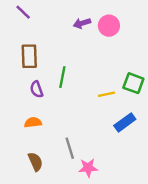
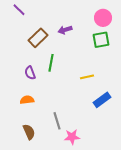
purple arrow: (82, 23) -> (65, 30), moved
pink circle: (109, 26) -> (103, 18), moved
brown rectangle: (29, 56) -> (38, 38), moved, turned 48
green square: (133, 83) -> (101, 40), moved, turned -30

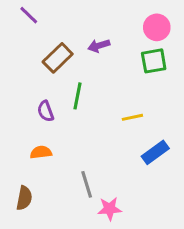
brown semicircle: (29, 132) -> (24, 198), moved, turned 35

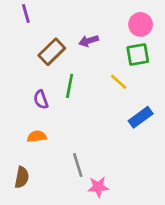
purple line: (29, 15) -> (26, 14), turned 30
yellow line: (132, 117) -> (119, 82), moved, turned 54
blue rectangle: (155, 152) -> (141, 117), moved

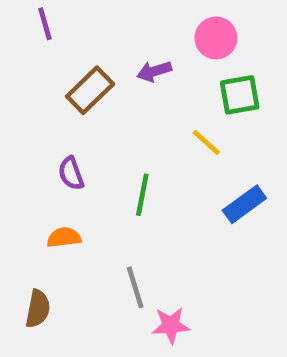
pink circle: (141, 24) -> (216, 38), moved
green line: (70, 86) -> (142, 195), moved

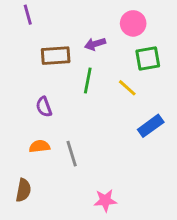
brown rectangle: (90, 90) -> (56, 56), turned 40
green line: (142, 195) -> (88, 80), moved
gray line: (135, 287) -> (72, 154), moved

